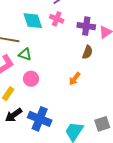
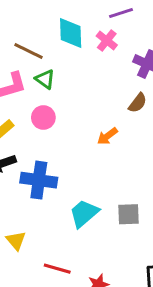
blue cross: (40, 119) -> (39, 180), turned -30

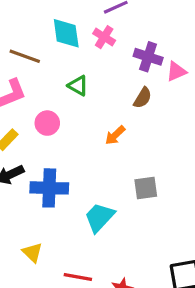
green triangle: (45, 79) -> (78, 86), moved
gray square: (129, 214) -> (146, 188), moved

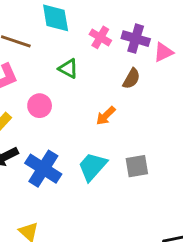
pink cross: (104, 37) -> (100, 37), moved
blue cross: (49, 188) -> (43, 169), turned 32
cyan trapezoid: (99, 217) -> (92, 167), moved

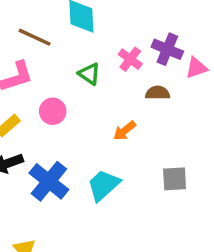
pink cross: (100, 37) -> (130, 59), moved
brown semicircle: (131, 79) -> (158, 93), turned -125
gray square: (137, 166) -> (175, 179), moved

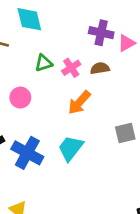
pink cross: (130, 59) -> (71, 68), moved, turned 30
green triangle: (89, 74) -> (44, 63), turned -42
orange arrow: (125, 131) -> (79, 103), size x1.4

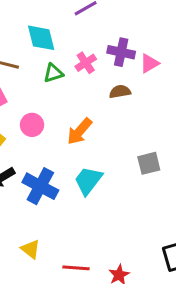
green triangle: (44, 63) -> (53, 73), moved
pink cross: (71, 68) -> (86, 63), moved
orange arrow: (79, 103) -> (79, 131), moved

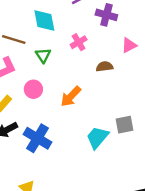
purple cross: (121, 52) -> (106, 15), moved
green triangle: (53, 73) -> (43, 55), moved, turned -49
cyan trapezoid: (88, 181) -> (97, 137), moved

